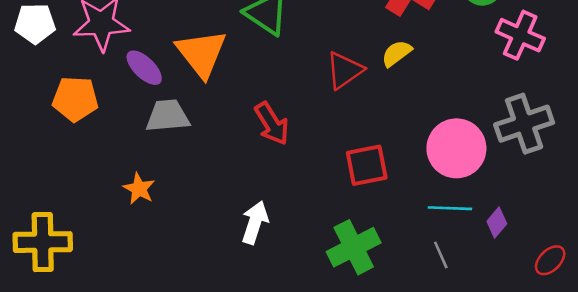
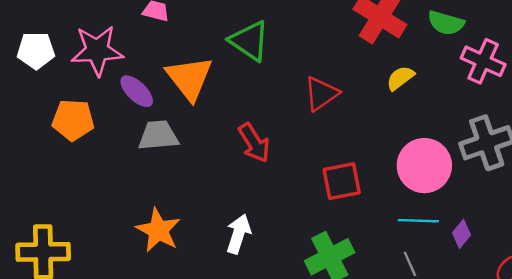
yellow semicircle: (397, 53) -> (400, 78), moved
orange star: (139, 189) -> (158, 230), moved, size x1.5

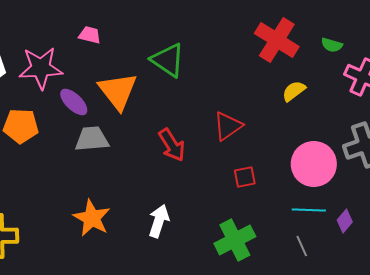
green semicircle: (446, 23) -> (332, 45), size x0.7
red triangle: (321, 94) -> (228, 126), moved
red square: (342, 181) -> (245, 177), size x0.7

